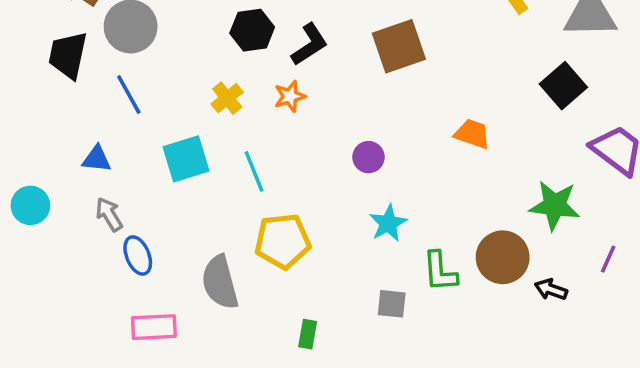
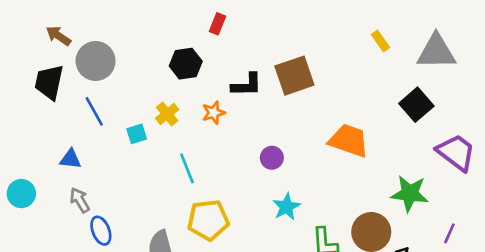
black L-shape: (309, 44) -> (247, 85), moved, turned 32
orange trapezoid: (472, 134) -> (349, 141), size x1.5
cyan square: (186, 159) -> (137, 134), moved, size x0.6

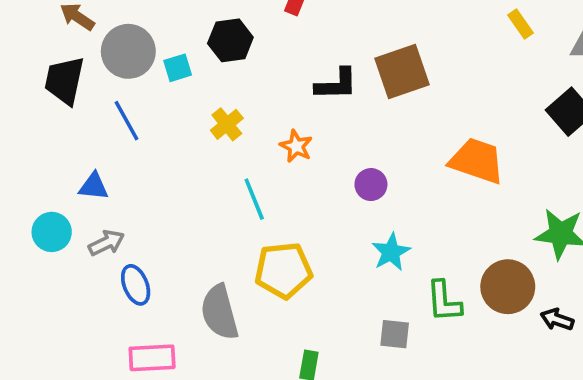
black hexagon: (186, 64) -> (230, 40), moved
orange star: (214, 113) -> (296, 146), moved, turned -30
cyan square: (137, 134) -> (178, 68), moved
cyan circle: (21, 194) -> (52, 232), moved
gray arrow: (80, 200) -> (106, 243), turned 95

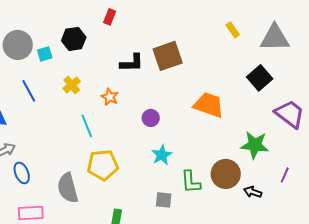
blue line: (126, 121) -> (29, 91), moved

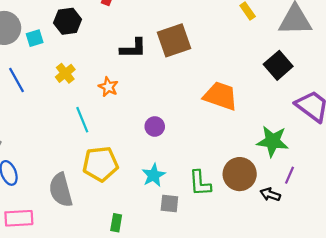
purple circle: (151, 118) -> (155, 126), moved
cyan star: (162, 155) -> (154, 175), moved
purple line: (285, 175) -> (289, 175), moved

